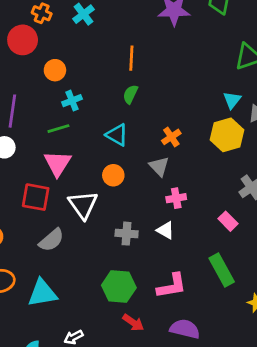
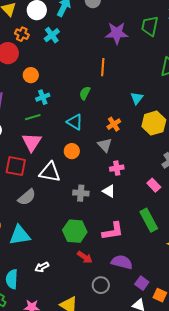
orange line: (131, 58) -> (103, 67), moved
cyan triangle: (232, 100) -> (137, 98), moved
white triangle: (83, 205) -> (50, 172), turned -45

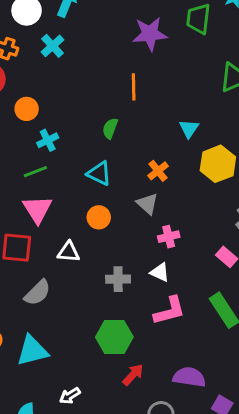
white triangle: (50, 172) -> (69, 252), size x0.7
pink L-shape: (113, 231) -> (169, 311), moved
red arrow: (85, 257) -> (133, 375), turned -77

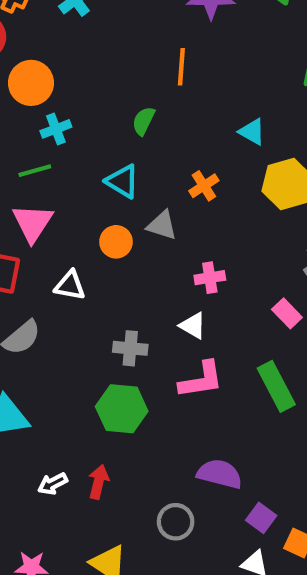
orange circle: (27, 109) -> (31, 83), size x1.4
cyan triangle: (189, 129) -> (252, 132), turned -40
gray triangle: (147, 204) -> (162, 225), moved, turned -30
gray cross: (118, 279) -> (130, 348), moved
red arrow: (133, 375) -> (98, 482), moved, turned -35

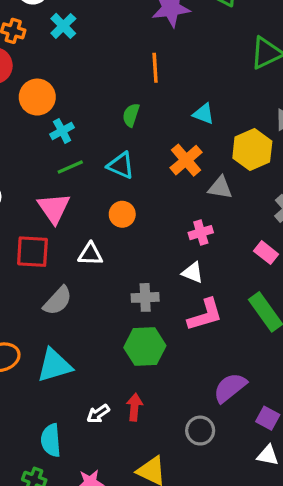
cyan triangle: (252, 132) -> (204, 114), moved
green line: (35, 171) -> (70, 167), moved
orange cross: (204, 186) -> (186, 160), size x1.4
gray triangle: (162, 225) -> (220, 188), moved
purple semicircle: (220, 474) -> (230, 388), turned -45

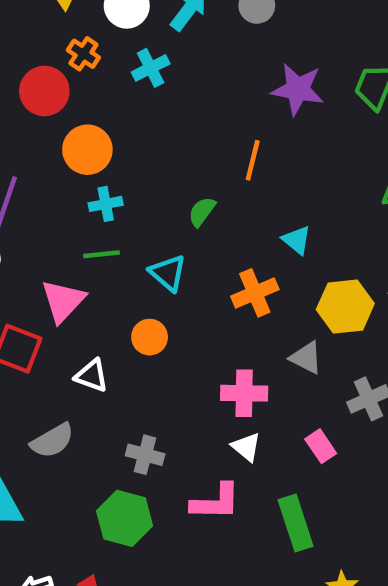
gray triangle: (220, 188) -> (306, 358), moved
pink cross: (201, 233) -> (244, 393), size x1.4
white triangle: (193, 273) -> (246, 447), moved
gray semicircle: (58, 301) -> (52, 441), moved

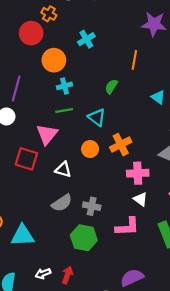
cyan cross: (151, 68) -> (86, 39), moved
orange cross: (255, 293) -> (121, 145), moved
gray semicircle: (52, 441) -> (62, 203), moved

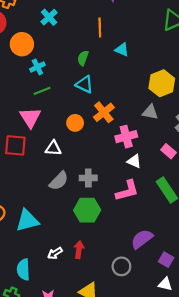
cyan triangle: (158, 97) -> (122, 50), moved
cyan triangle: (97, 117) -> (84, 84), moved

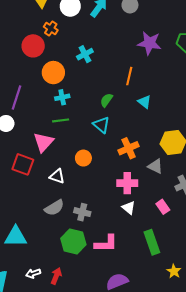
orange cross: (104, 112) -> (129, 148), moved
pink L-shape: (127, 191) -> (106, 243), moved

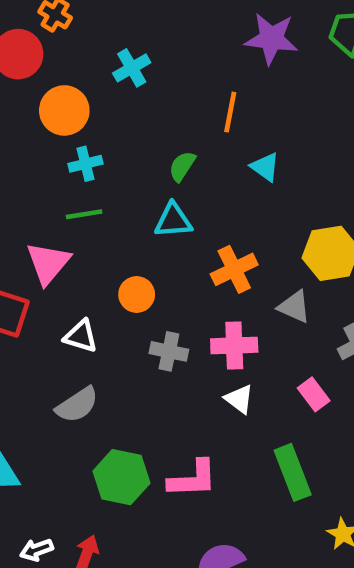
cyan triangle: (101, 125) -> (173, 220), turned -42
gray cross: (82, 212) -> (169, 351), moved

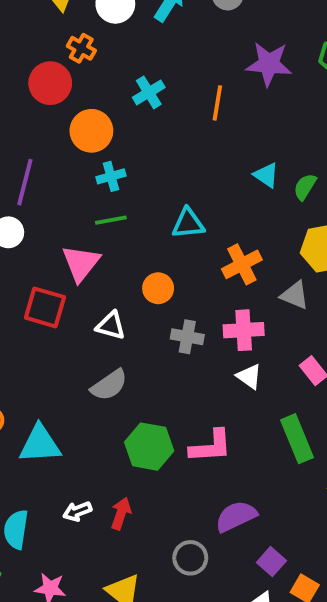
orange line: (230, 112) -> (217, 103), moved
green semicircle: (182, 166) -> (305, 187), moved

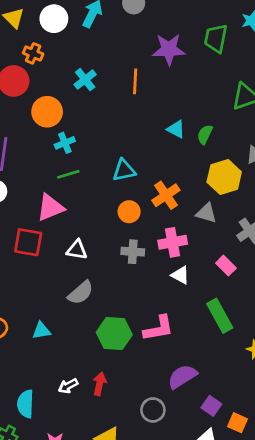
pink triangle: (81, 263) -> (50, 207), turned 36
orange circle: (158, 288) -> (129, 212), moved
cyan triangle: (40, 444) -> (41, 331), moved, size x0.6

